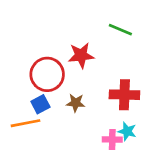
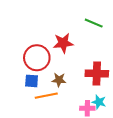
blue square: (40, 104) -> (32, 81), turned 32
orange line: (25, 123) -> (46, 96), moved

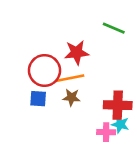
red cross: (97, 74) -> (118, 105), moved
orange line: (46, 96) -> (70, 78), moved

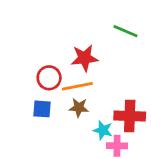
red circle: (45, 70) -> (49, 78), size x0.7
cyan star: (120, 124) -> (103, 130), moved

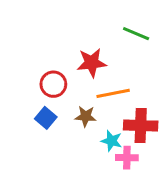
orange line: (77, 86) -> (113, 93), moved
blue square: (42, 109) -> (46, 118), turned 36

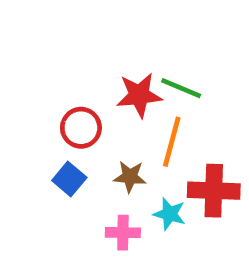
green line: (136, 34) -> (181, 88), moved
orange line: (113, 93) -> (172, 142), turned -64
pink cross: (127, 158) -> (123, 233), moved

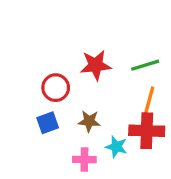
green line: (181, 88) -> (145, 65), moved, turned -40
orange line: (172, 142) -> (148, 104), moved
blue square: (69, 179) -> (48, 123), turned 30

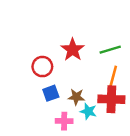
red star: (96, 65) -> (73, 50), turned -30
brown star: (89, 121) -> (76, 97), moved
blue square: (48, 123) -> (51, 93), moved

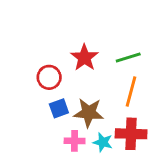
brown star: (76, 97) -> (89, 113), size x1.5
red cross: (111, 99) -> (131, 134), moved
cyan star: (88, 111) -> (103, 142), moved

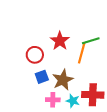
orange line: (131, 91) -> (82, 53), moved
brown star: (89, 113) -> (63, 80), turned -30

